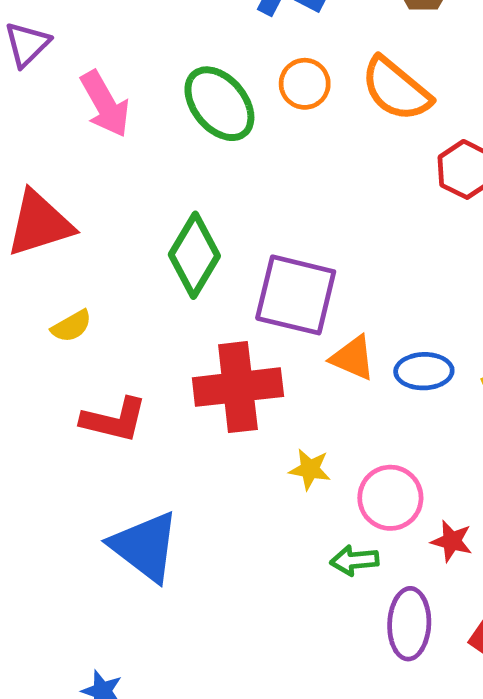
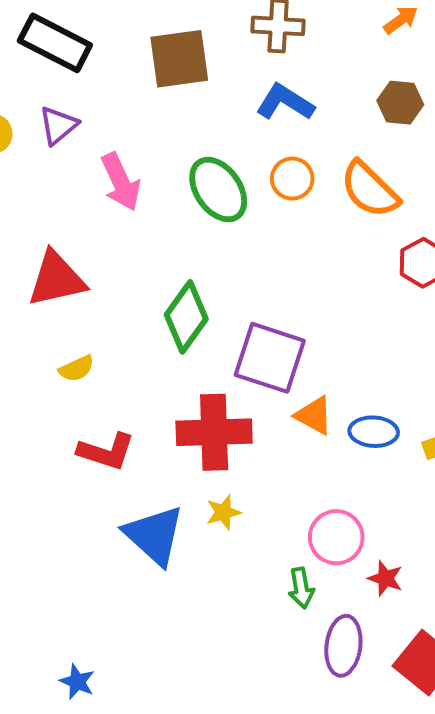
yellow star: (310, 469) -> (223, 512), moved, turned -30
blue triangle: (145, 546) -> (154, 535), moved
green arrow: (354, 560) -> (301, 588), turned -99

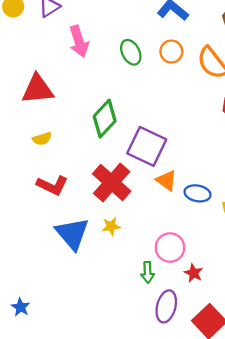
green ellipse: (218, 190) -> (131, 52), size x0.7
red cross: (214, 432) -> (112, 183), turned 36

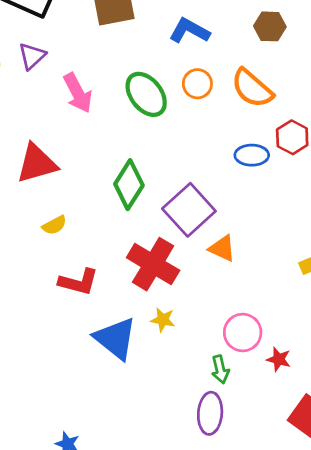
green ellipse: (131, 52) -> (146, 94), size x1.4
purple square: (147, 146) -> (189, 210), turned 33
blue ellipse: (197, 193) -> (252, 155), moved
yellow star: (111, 226) -> (163, 320), turned 30
purple ellipse: (166, 306) -> (210, 413), moved

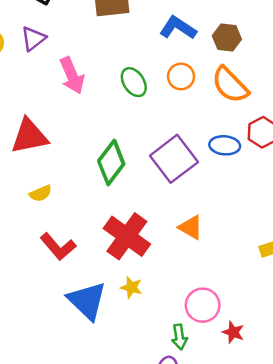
brown hexagon: (270, 26) -> (227, 38), moved
green ellipse: (146, 94) -> (134, 82), size x0.7
purple square: (189, 210) -> (174, 159), moved
red L-shape: (79, 282) -> (58, 247), turned 30

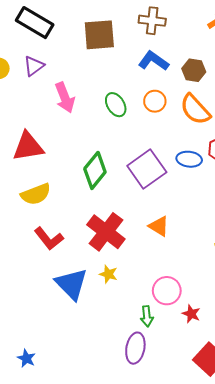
yellow semicircle: (41, 193) -> (36, 194), size x1.6

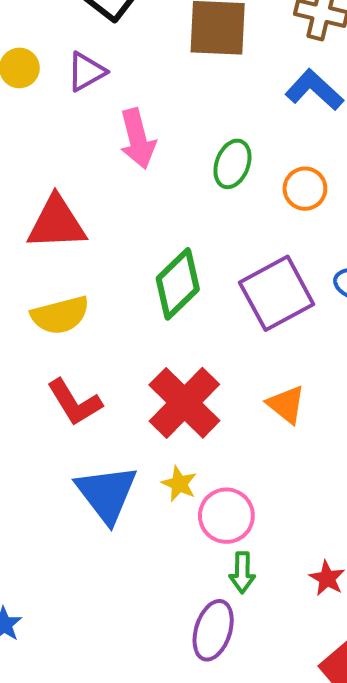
orange circle: (155, 101) -> (305, 189), moved
green ellipse: (116, 105) -> (232, 164), turned 45
pink circle: (167, 291) -> (226, 516), moved

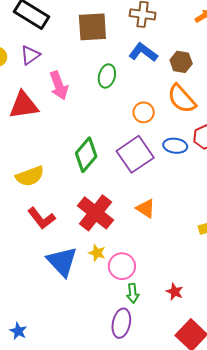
green ellipse: (232, 164) -> (107, 76), moved
orange circle: (305, 189) -> (144, 112), moved
red triangle: (57, 223) -> (24, 105), moved

